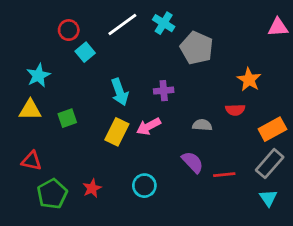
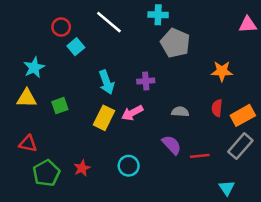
cyan cross: (164, 23) -> (158, 15), moved, turned -30
white line: (122, 25) -> (109, 22), turned 76
orange star: (249, 80) -> (222, 71), turned -30
red semicircle: (235, 110) -> (217, 108), moved, turned 98
cyan triangle: (268, 198) -> (227, 188), moved

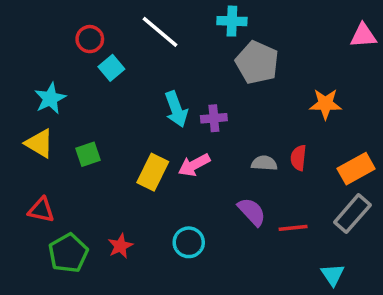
cyan arrow: (107, 82) -> (176, 109), moved
yellow triangle: (27, 98) -> (39, 143), turned 30
red semicircle: (217, 108) -> (298, 158), moved

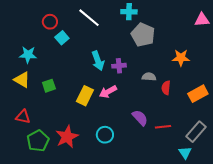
cyan star: (50, 98) -> (28, 55), turned 30
gray semicircle: (264, 163) -> (149, 77), moved
gray rectangle: (352, 214) -> (196, 132), moved
red star: (120, 246) -> (67, 137), size x1.6

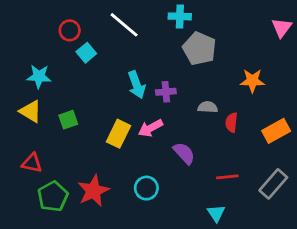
pink triangle: (202, 20) -> (282, 28), turned -49
purple semicircle: (140, 118) -> (184, 153), moved
cyan triangle: (185, 153) -> (216, 213), moved

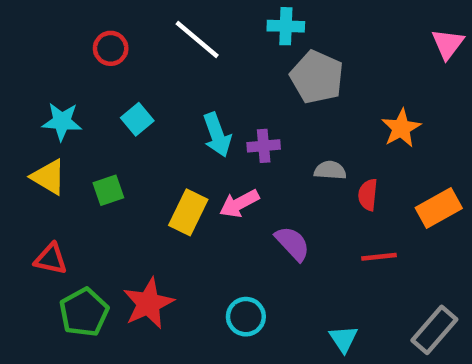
cyan square: (86, 53) -> (137, 119), moved
orange star: (252, 81) -> (401, 128), turned -30
red line: (227, 177) -> (379, 257), moved
gray rectangle: (273, 184) -> (434, 330), moved
cyan circle: (146, 188) -> (246, 317), moved

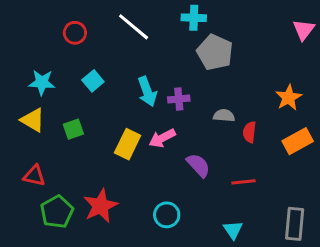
orange star: (401, 128) -> (289, 97), moved
red line: (379, 257) -> (243, 182), moved
gray rectangle: (434, 330) -> (295, 224), turned -36

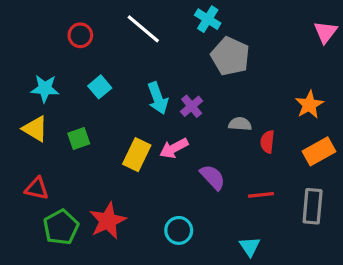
cyan cross: (194, 18) -> (208, 19), turned 30
purple cross: (179, 99) -> (192, 106), turned -35
gray rectangle: (295, 224) -> (313, 206), moved

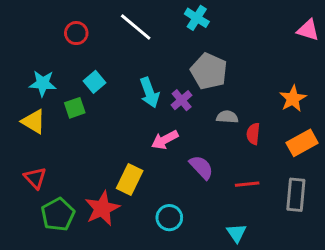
pink triangle: (325, 32) -> (308, 30), turned -50
gray pentagon: (230, 56) -> (209, 71), moved
green square: (79, 138) -> (75, 108), moved
yellow rectangle: (137, 155) -> (130, 179), moved
red triangle: (37, 188) -> (35, 178), turned 35

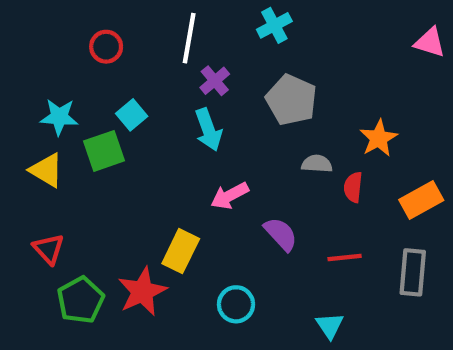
cyan cross: (197, 18) -> (274, 25), turned 30
white line: (136, 27) -> (189, 38), turned 60
orange star: (293, 99) -> (379, 138), moved
purple cross: (182, 100) -> (215, 81), moved
green square: (75, 108) -> (104, 151), size x1.4

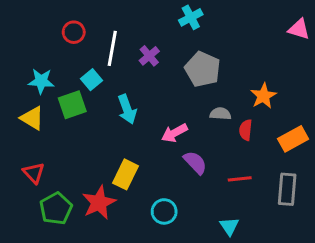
white line: (189, 38) -> (112, 48), moved
cyan arrow: (208, 130) -> (127, 109), moved
pink arrow: (230, 196) -> (174, 133), moved

